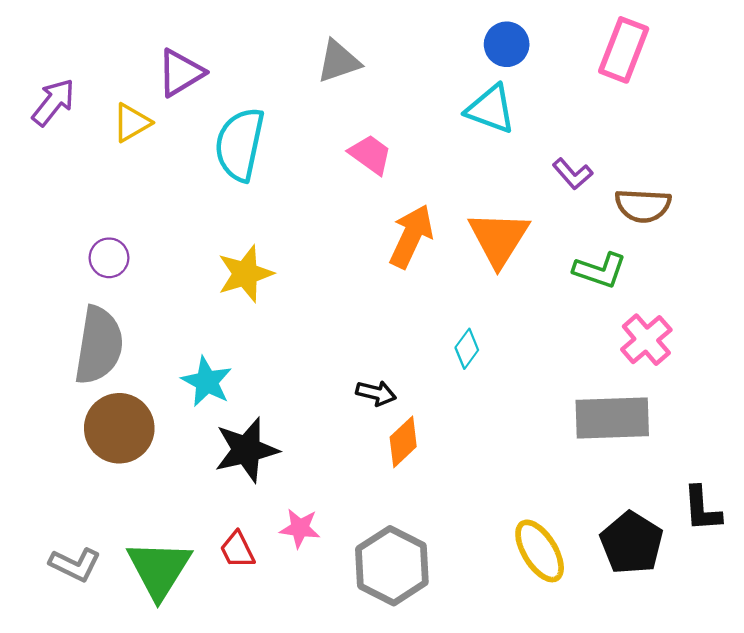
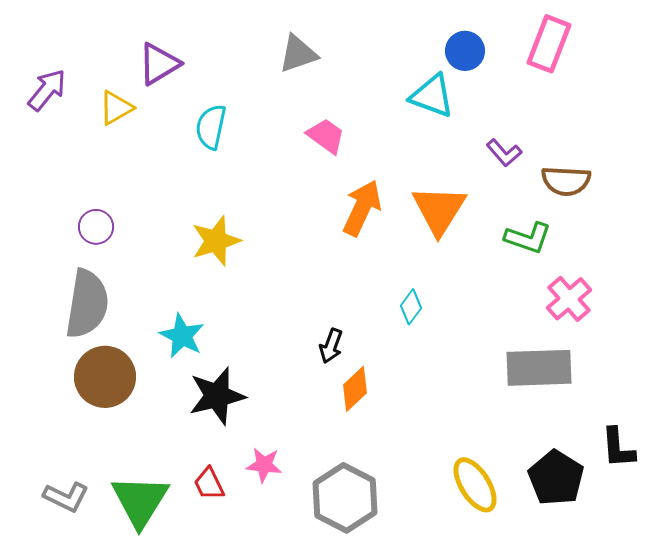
blue circle: (507, 44) -> (465, 51), moved
cyan semicircle: (240, 144) -> (211, 127), size x0.7
black arrow: (376, 393) -> (331, 346), turned 96

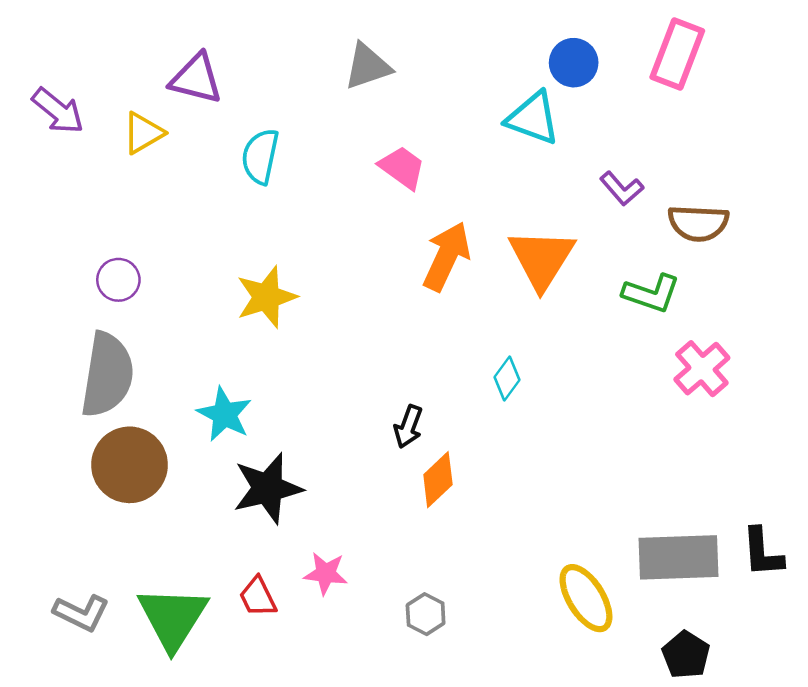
purple triangle: (159, 64) -> (196, 79), turned 45
purple arrow: (47, 90) -> (58, 111), turned 90
gray rectangle: (539, 368) -> (678, 557), moved
black pentagon: (556, 478) -> (686, 655), moved, size x0.7
gray hexagon: (345, 498) -> (426, 614), size x0.5

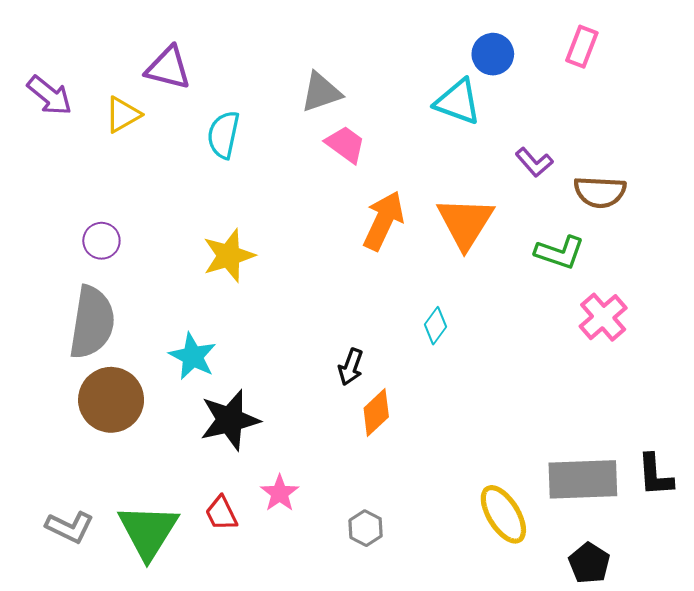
pink rectangle: (677, 54) -> (582, 47), size x0.7
gray triangle: (368, 66) -> (321, 92), moved
pink star: (326, 573) -> (280, 493), turned 30

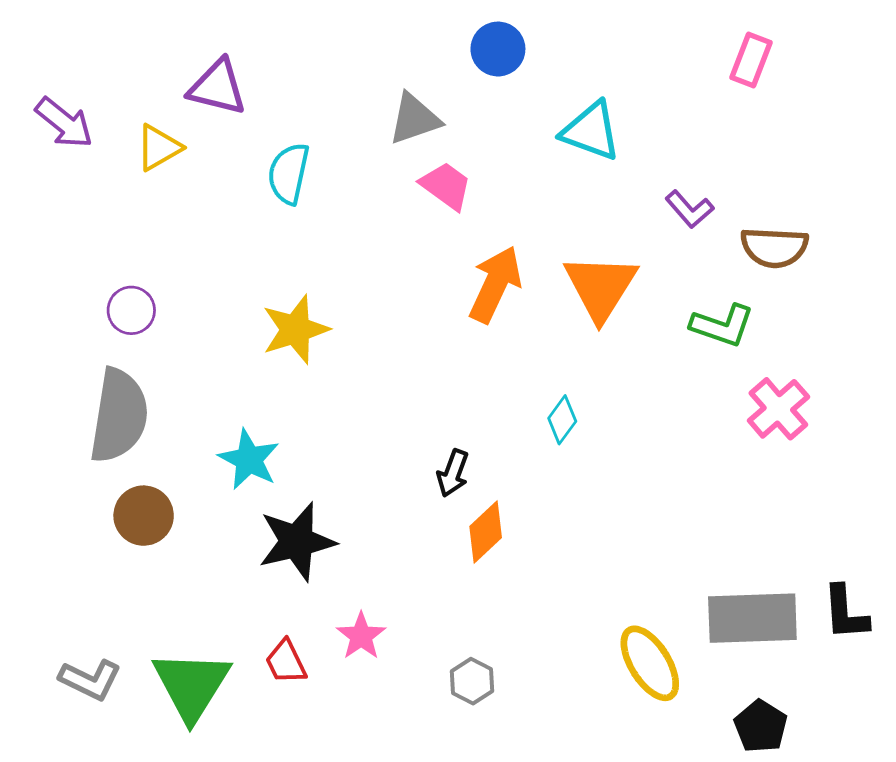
blue circle: (493, 54) -> (498, 49), moved
brown circle: (111, 400) -> (144, 516), size x0.7

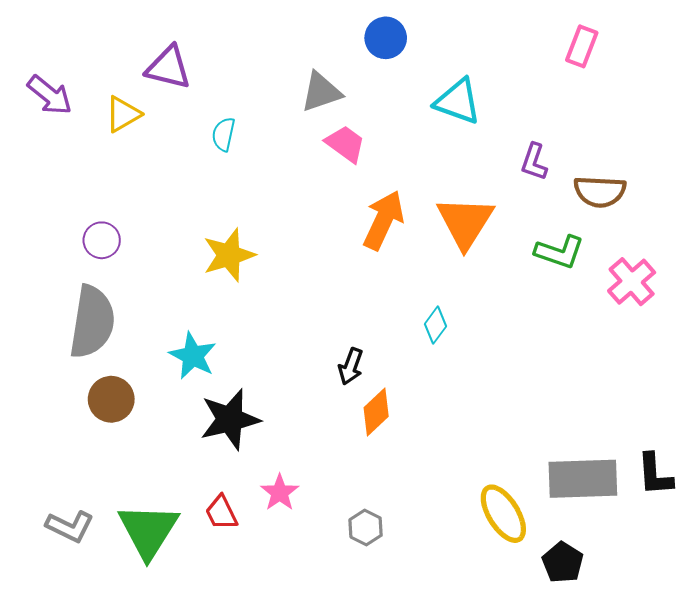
cyan semicircle: (289, 174) -> (224, 134), size x0.7
purple L-shape: (689, 209) -> (534, 162), turned 60
pink cross: (778, 409) -> (632, 282), moved
black pentagon: (761, 726) -> (563, 562), moved

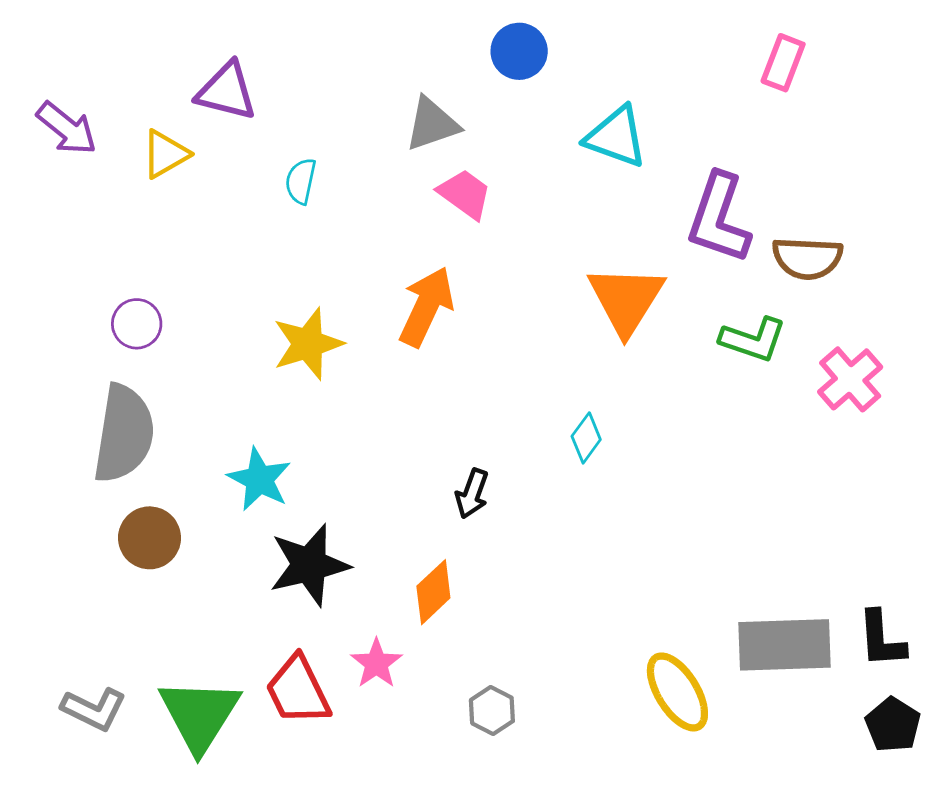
purple L-shape: (534, 162) -> (719, 218), size x1.8
orange arrow: (384, 220) -> (426, 307), moved
orange diamond: (376, 412) -> (433, 592), moved
red trapezoid: (221, 513) -> (298, 691), size x1.5
black pentagon: (563, 562) -> (893, 725), moved

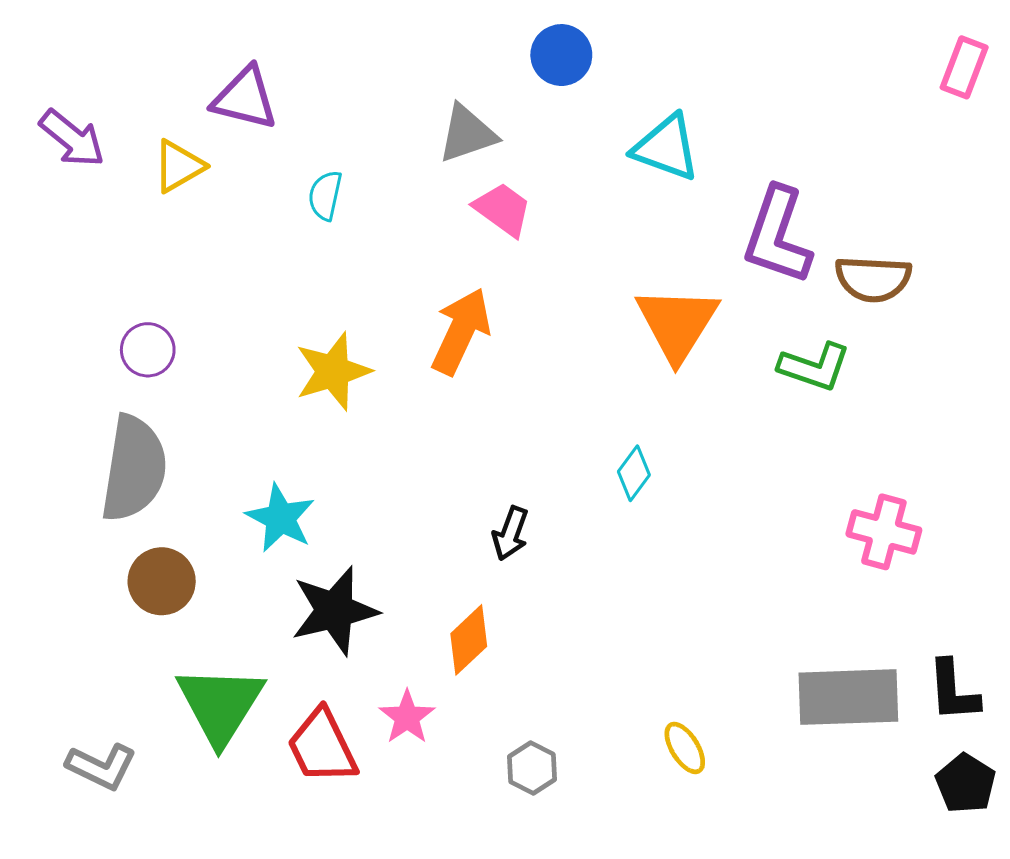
pink rectangle: (783, 63) -> (964, 67), moved
pink cross: (850, 379) -> (884, 532), moved, turned -34
yellow ellipse: (677, 692) -> (685, 748), moved, size x0.6
green triangle: (199, 715) -> (220, 705), moved

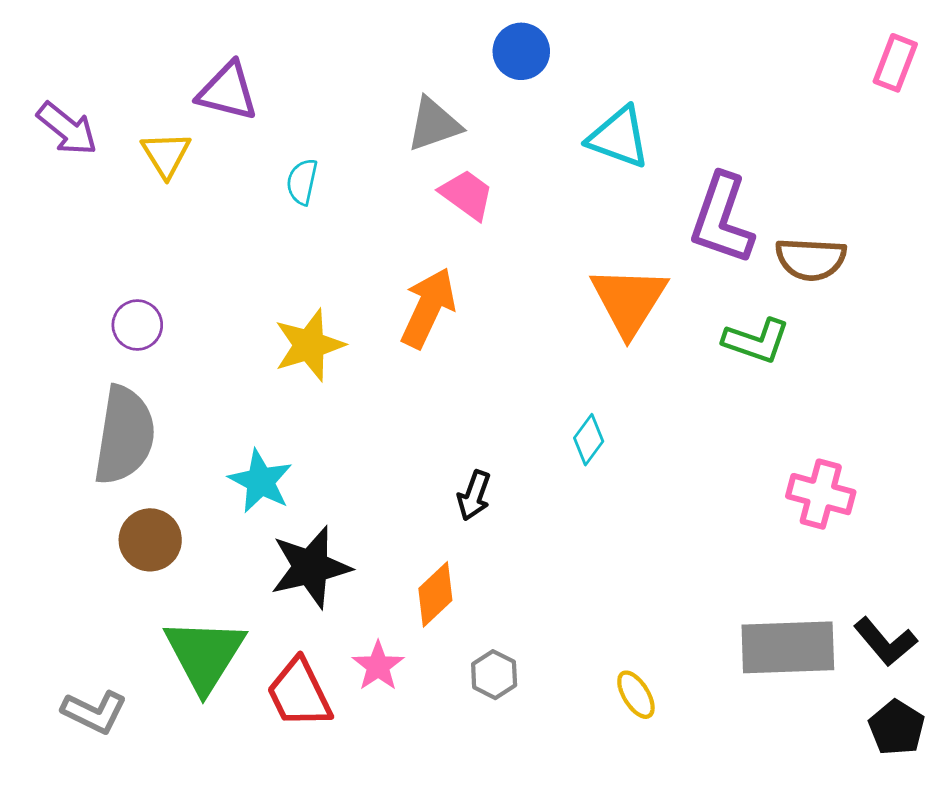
yellow triangle: (179, 166) -> (166, 155), turned -32
black L-shape: (953, 691) -> (885, 642), turned -36
gray hexagon: (532, 768) -> (494, 675), moved

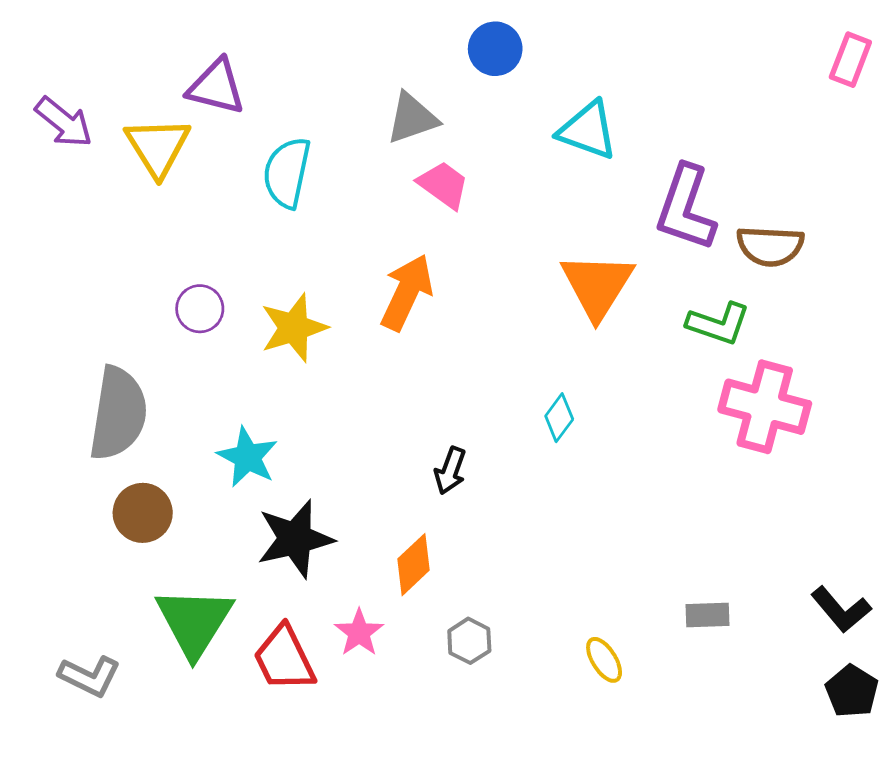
yellow triangle: (166, 155) -> (158, 147), size x1.4
cyan semicircle: (302, 182) -> (287, 173), size x1.6
purple circle: (137, 325) -> (200, 309), moved
pink cross: (821, 494) -> (765, 407), moved, size x1.4
gray rectangle: (788, 647) -> (708, 615), moved, size x0.5

